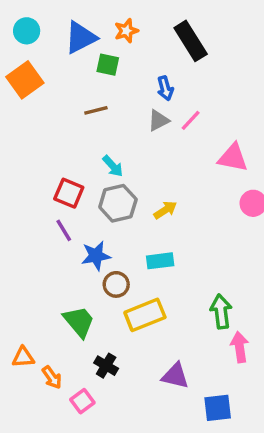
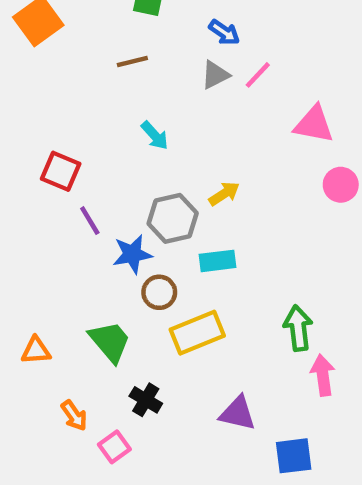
blue arrow: (165, 88) -> (224, 32), turned -40
red square: (69, 193) -> (61, 171), moved
gray hexagon: (118, 203) -> (173, 218), moved
orange triangle: (23, 357) -> (36, 351), moved

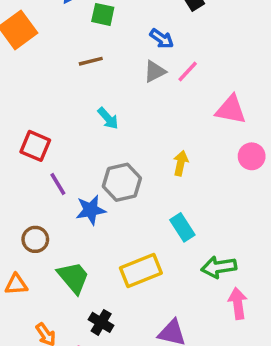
yellow arrow: (224, 194) -> (181, 163), moved, turned -45
cyan rectangle: (217, 261) -> (182, 227), moved, turned 64
brown circle: (159, 292) -> (35, 239), moved
green arrow: (298, 328) -> (219, 267), turned -92

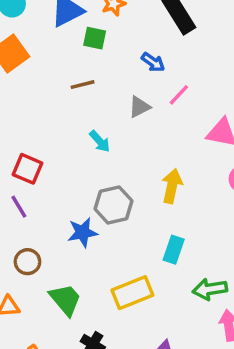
gray triangle: (155, 72) -> (139, 107), moved
yellow arrow: (181, 163) -> (172, 186), size x1.4
purple line: (58, 184) -> (19, 207), moved
cyan rectangle: (182, 227) -> (174, 250), turned 52

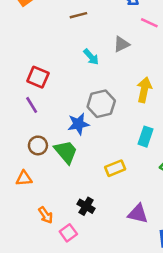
pink line: (179, 95) -> (149, 23), turned 72
gray triangle: (139, 107) -> (121, 44), moved
yellow rectangle: (132, 293) -> (115, 168), size x0.7
green trapezoid: (65, 300) -> (66, 152), moved

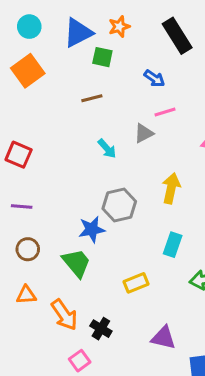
pink line: (149, 23) -> (165, 112), moved, turned -42
red square: (38, 77) -> (19, 155), moved
purple line: (32, 105) -> (22, 207), moved, turned -54
brown circle: (38, 145) -> (28, 249), moved
orange arrow: (46, 215) -> (64, 315), moved, size x1.5

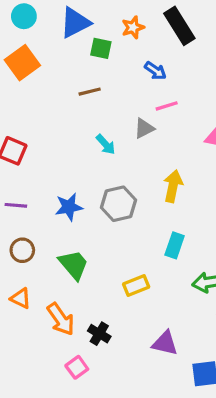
orange star: (119, 27) -> (133, 27), moved
blue star: (92, 229) -> (69, 207), moved
orange triangle: (26, 295) -> (21, 298), turned 30

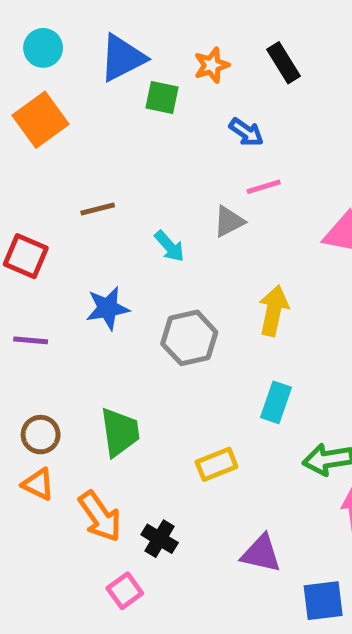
black rectangle: (179, 26) -> (283, 63), size x0.7
brown line: (90, 92) -> (98, 209), moved
blue star: (69, 207) -> (107, 308), moved
brown circle: (22, 250) -> (41, 435), moved
green trapezoid: (74, 265) -> (120, 432), turned 32

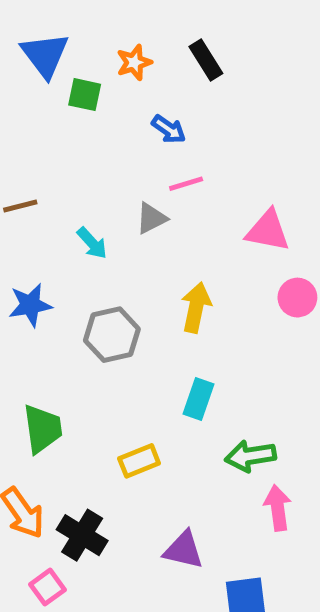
blue triangle: (122, 58) -> (45, 55), turned -40
black cross: (160, 539) -> (82, 535), size x1.4

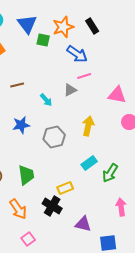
orange star: (134, 62) -> (63, 27), size x1.5
blue arrow: (169, 129) -> (77, 54), size x1.5
cyan rectangle: (198, 399) -> (89, 163), turned 35
green arrow: (250, 456) -> (110, 173), moved, turned -48
black cross: (82, 535) -> (52, 206), moved

